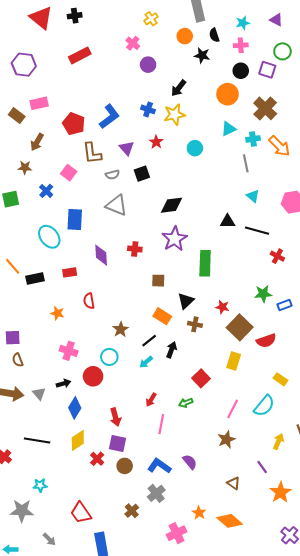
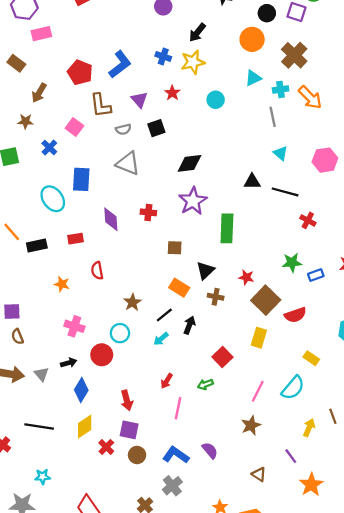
pink rectangle: (39, 103) -> (41, 34), moved

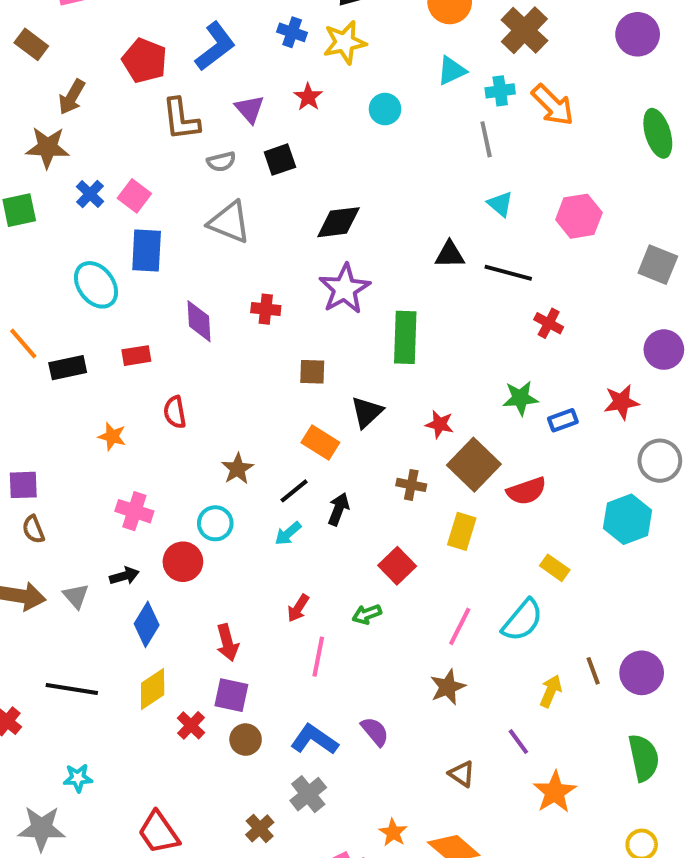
brown star: (25, 121) -> (48, 147), size x1.5
pink square: (74, 127) -> (134, 196), moved
brown cross: (216, 297) -> (411, 485), moved

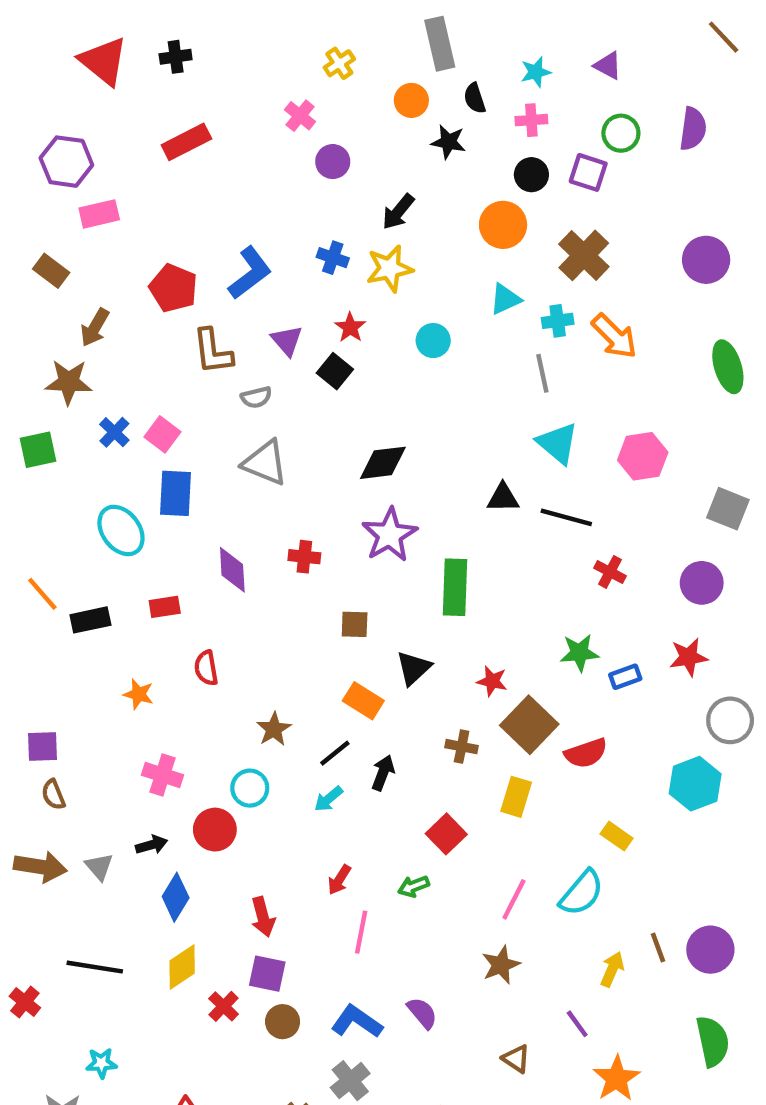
black square: (280, 160) -> (335, 371), moved, turned -32
cyan triangle: (500, 204) -> (558, 443), size x1.5
purple circle: (664, 350) -> (702, 583), moved

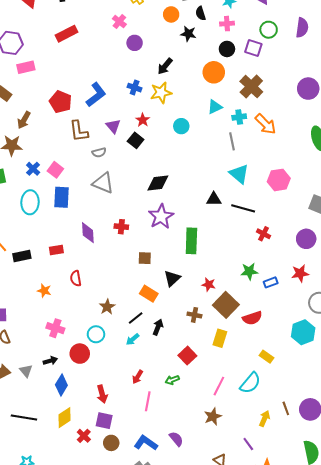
cyan ellipse: (121, 530) -> (30, 202), moved, turned 40

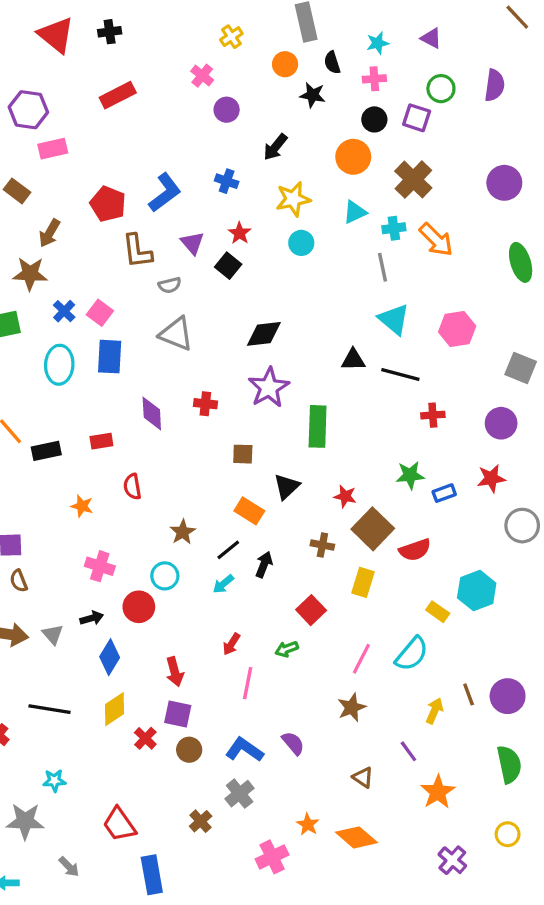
yellow star: (161, 93) -> (293, 199), moved
red cross: (264, 234) -> (433, 415), turned -32
cyan hexagon: (303, 332) -> (477, 591), moved

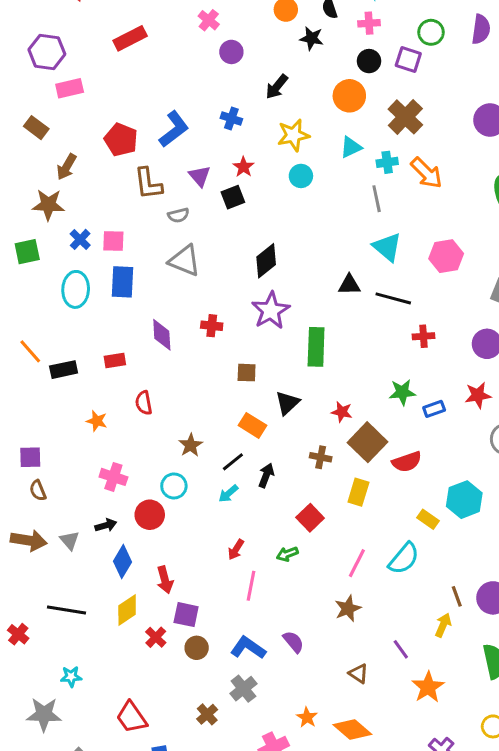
black square: (228, 266) -> (233, 197), turned 30
pink square: (100, 313) -> (113, 241), turned -35
black diamond: (264, 334) -> (266, 261), turned -32
red arrow: (175, 672) -> (165, 580), moved
yellow arrow: (434, 711) -> (443, 625), moved

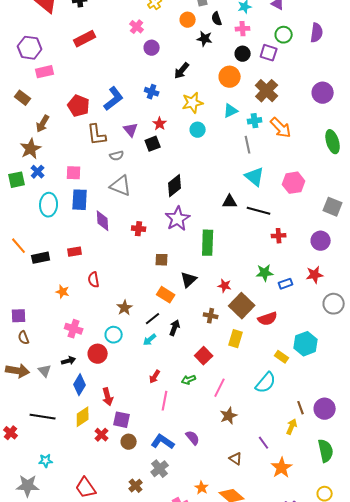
brown star: (48, 205) -> (31, 149), turned -30
blue cross: (80, 239) -> (38, 172), moved
purple diamond: (162, 335) -> (103, 221), moved
pink line: (357, 563) -> (220, 388), moved

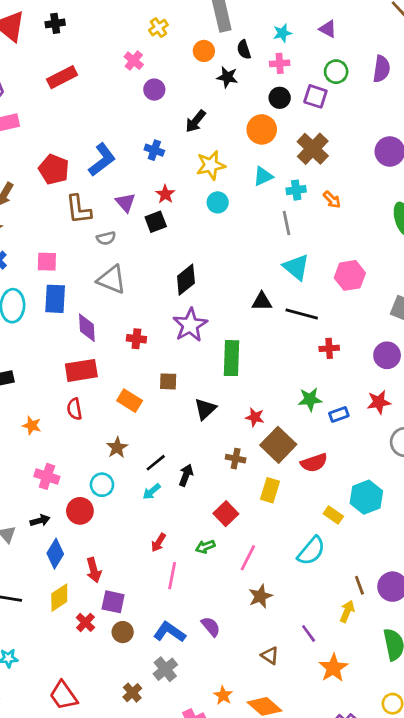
orange arrow: (281, 128) -> (332, 200), size x0.6
red rectangle: (75, 252) -> (81, 370), moved, size x1.6
orange rectangle: (166, 295) -> (130, 401), moved

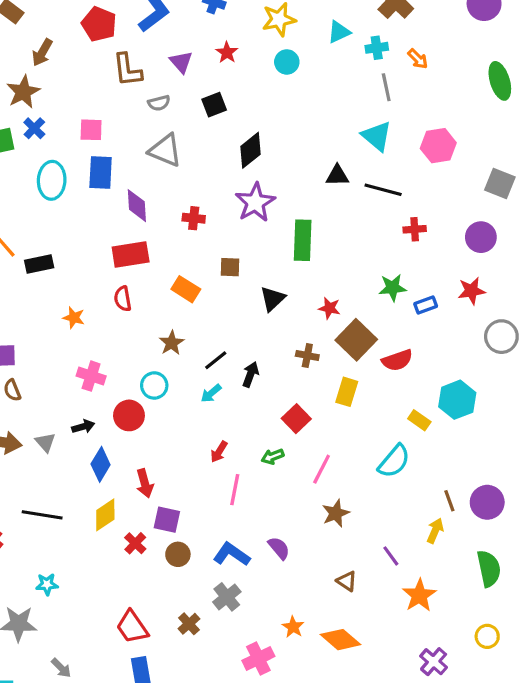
black square: (156, 222) -> (214, 105), moved
gray line: (287, 223) -> (386, 87), moved
red trapezoid: (63, 695) -> (132, 627), moved

